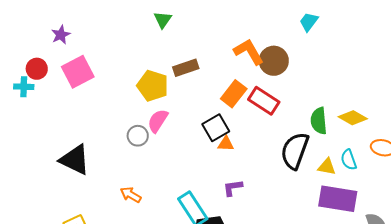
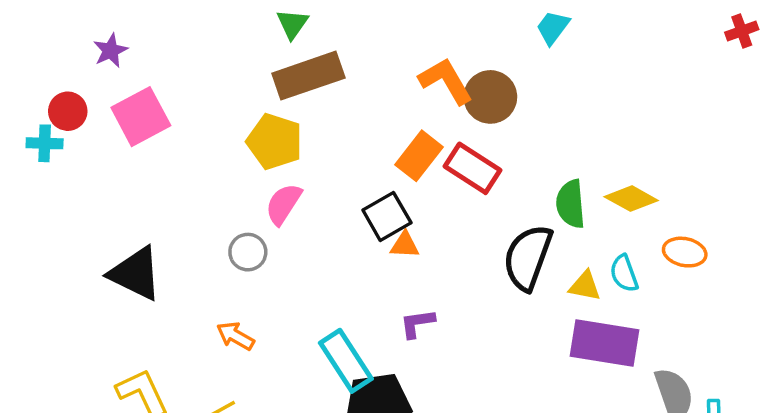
brown rectangle: (186, 68) -> (308, 76), moved, size x1.5
gray circle: (138, 136) -> (248, 252), moved

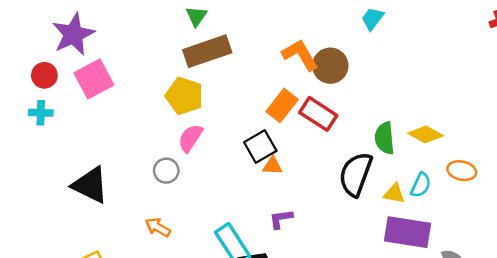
purple star: (111, 51) -> (73, 34), size x1.8
cyan cross: (45, 143) -> (41, 113), moved
cyan semicircle: (624, 273) -> (421, 185), turned -135

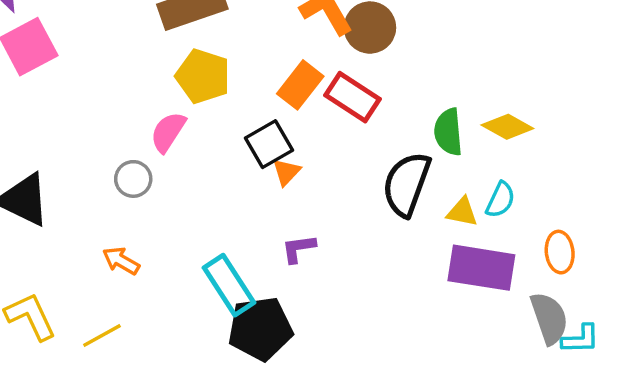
yellow pentagon: (184, 96) -> (203, 76), moved
orange triangle: (272, 166) -> (286, 172), turned -50
orange ellipse: (462, 171) -> (560, 252), moved, turned 72

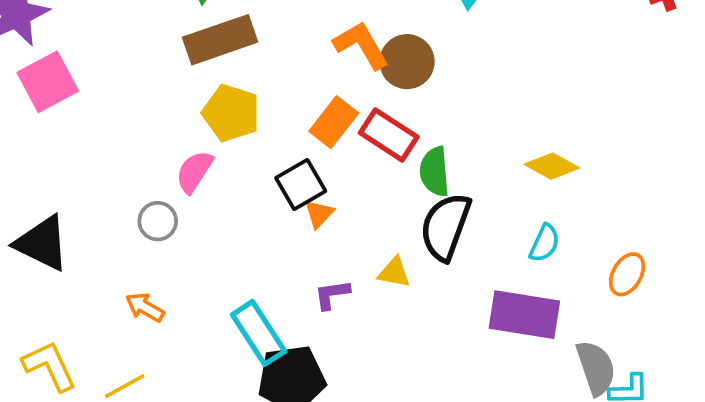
green semicircle: (448, 132) -> (435, 172), moved
yellow triangle: (462, 212) -> (394, 272), moved
orange ellipse: (560, 252) -> (627, 274), moved, turned 36

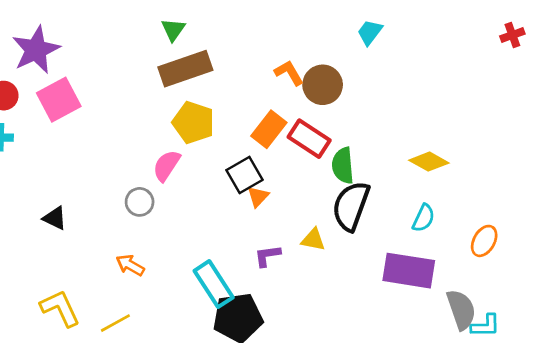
orange L-shape: (361, 45) -> (289, 73), size x0.7
black triangle: (42, 243) -> (55, 218), size x0.6

